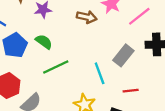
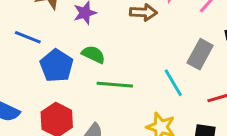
green line: (56, 67) -> (115, 85), turned 40

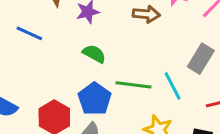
blue pentagon: (57, 66) -> (95, 99), moved
green line: (115, 85) -> (134, 85), moved

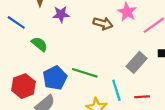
green semicircle: (94, 54) -> (39, 44), moved
cyan line: (173, 86) -> (116, 90), moved

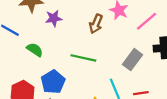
brown arrow: (103, 23) -> (96, 24), turned 102
green line: (85, 73) -> (83, 58), moved

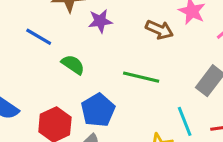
brown arrow: (96, 24) -> (159, 30), turned -90

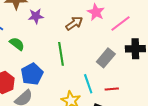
brown arrow: (159, 30) -> (74, 23), turned -60
green line: (141, 77) -> (61, 54), turned 65

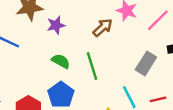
green semicircle: (17, 44) -> (61, 61), moved

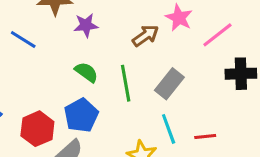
gray rectangle: (146, 63) -> (169, 84), moved

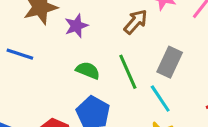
cyan line: (169, 129) -> (160, 98), moved

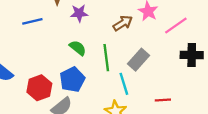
blue line: (20, 54) -> (32, 21), turned -48

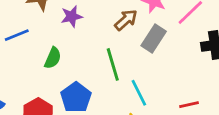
green semicircle: (78, 48) -> (53, 58), moved, turned 84
gray rectangle: (138, 60) -> (154, 38), moved

